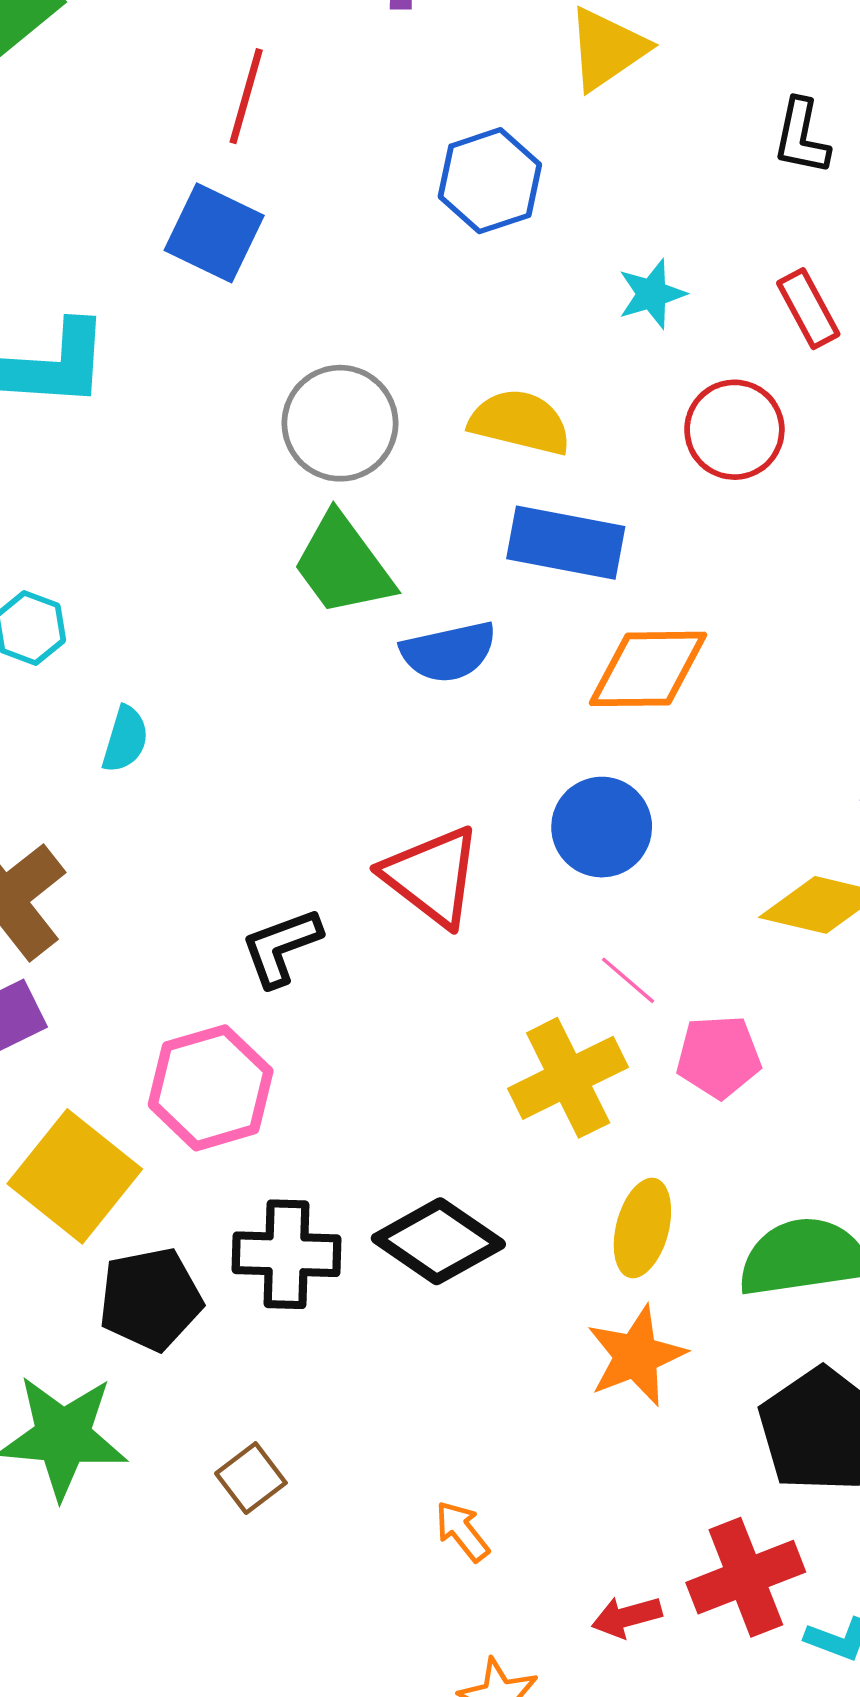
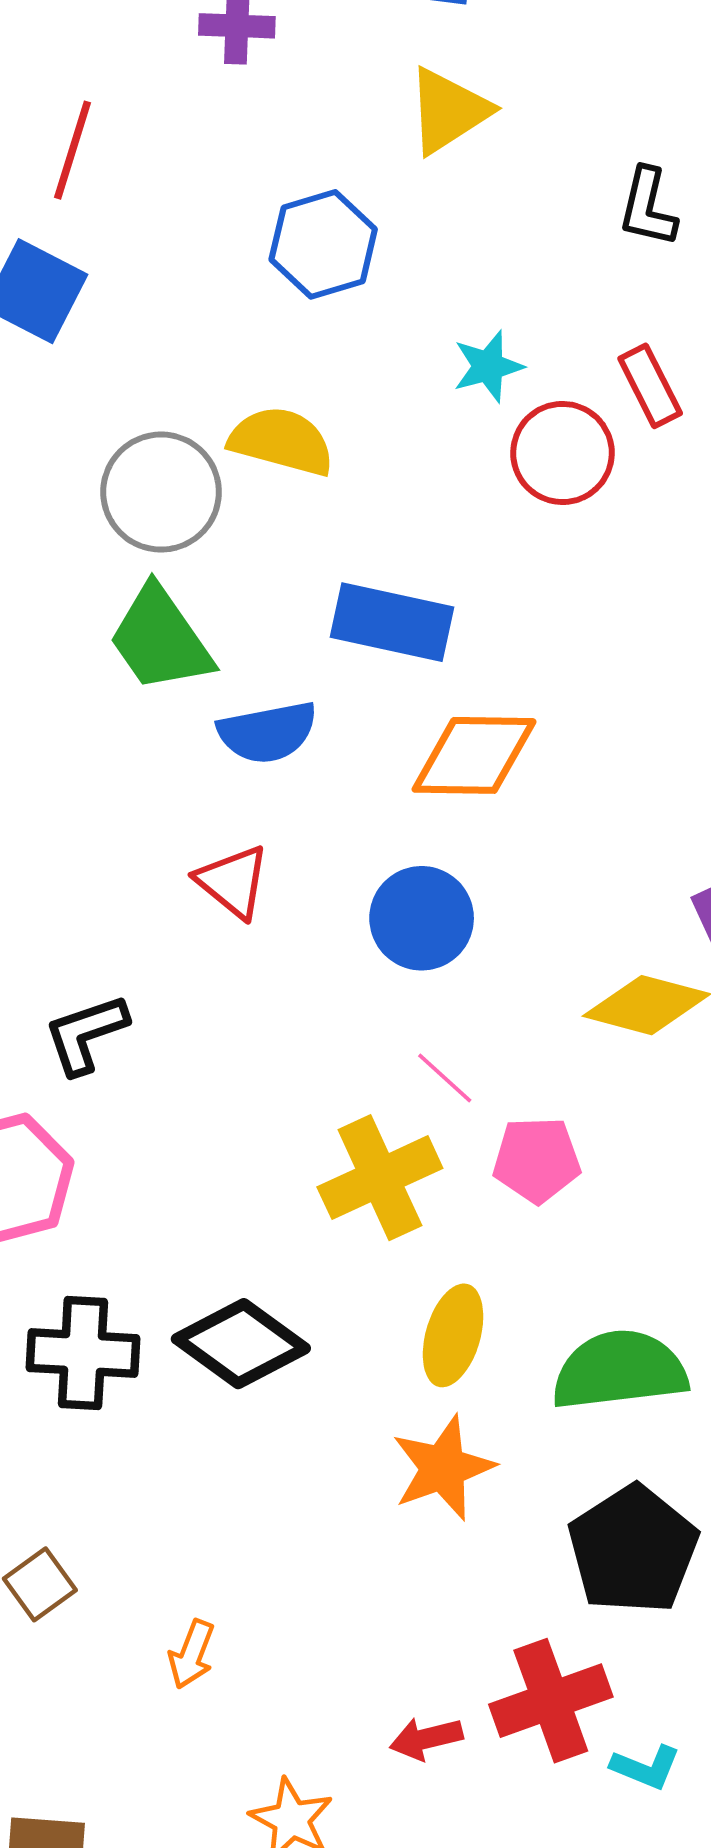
yellow semicircle: (520, 422) -> (282, 441), moved
red circle: (734, 430) -> (562, 453), moved
red triangle: (432, 876) -> (233, 882), moved, size x0.7
orange arrow: (462, 1531) -> (192, 1654), moved, turned -122

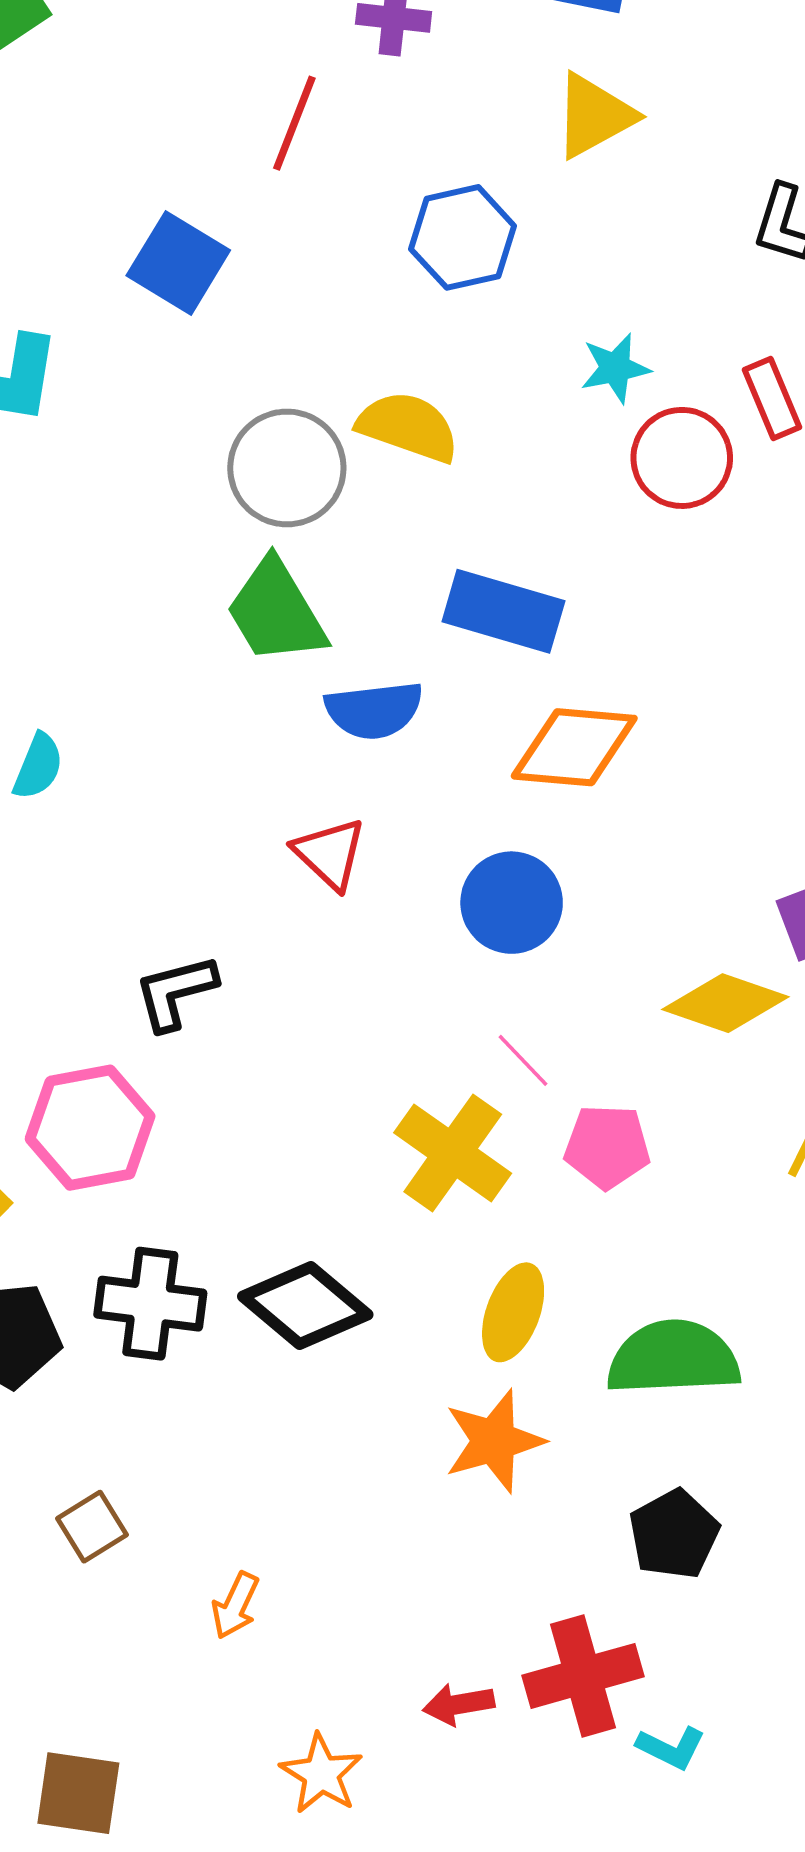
red line: (73, 150) -> (294, 123), moved
yellow cross: (380, 1178) -> (453, 1153), turned -34
black pentagon: (633, 1550) -> (674, 1534), size x0.7

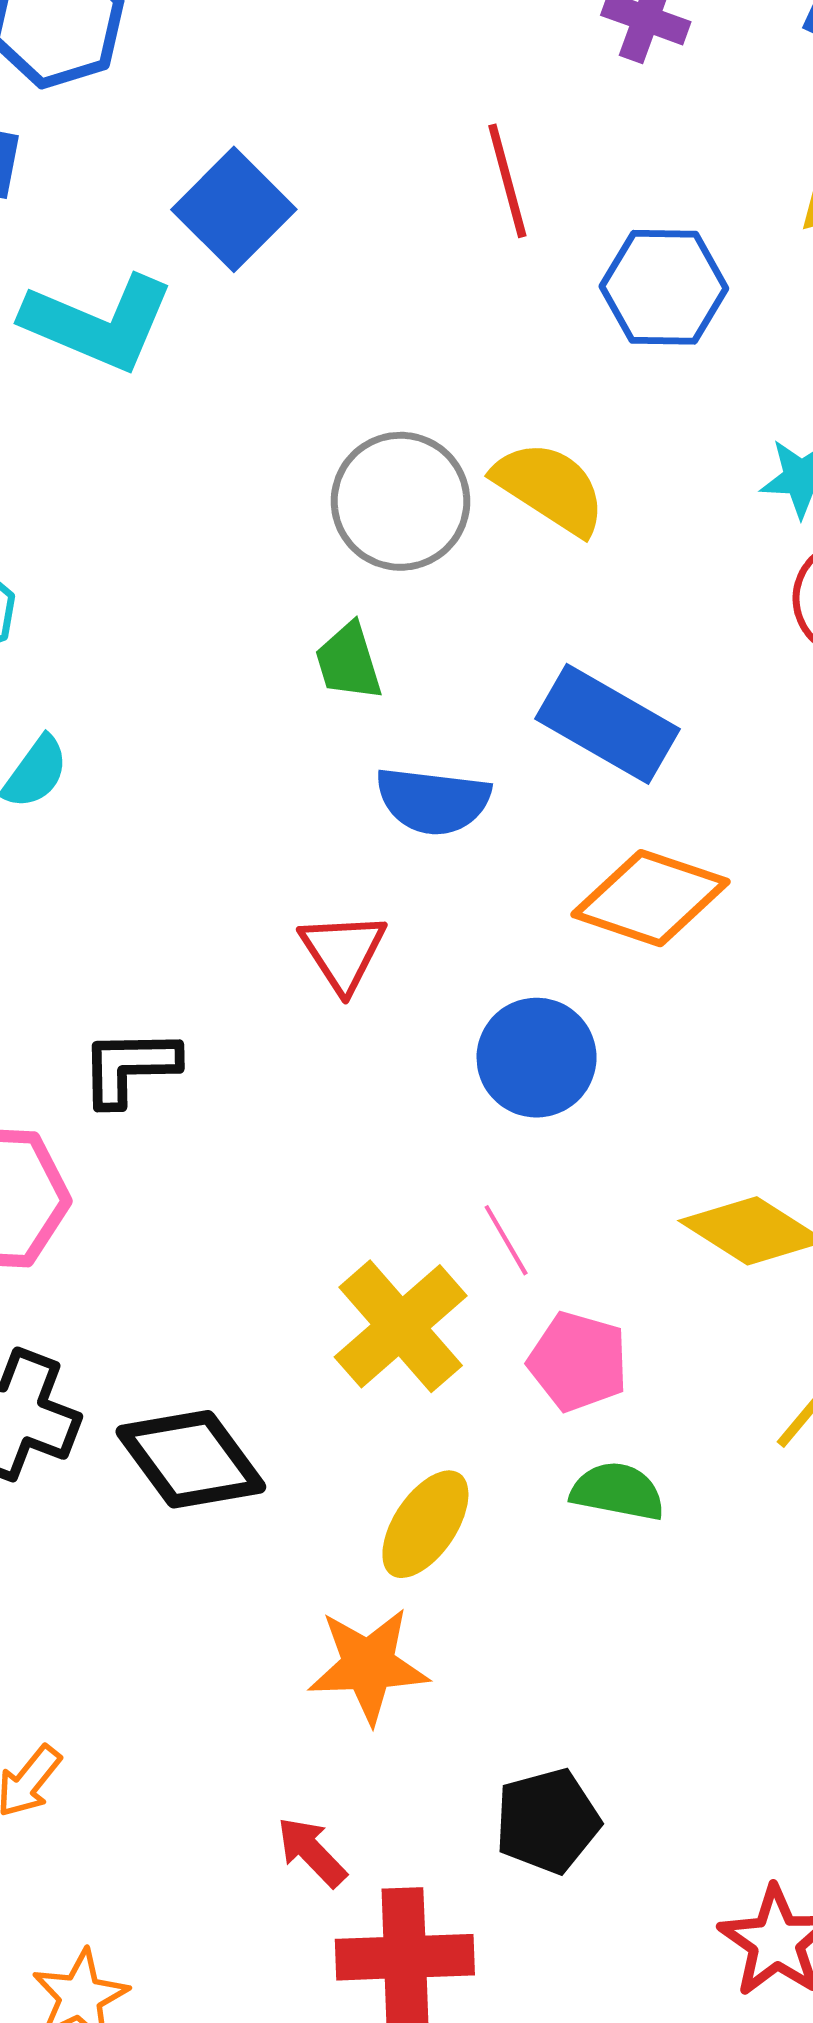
red line: (294, 123) -> (507, 181), moved, turned -50
blue square: (178, 263) -> (234, 209), moved
green trapezoid: (276, 612) -> (348, 662), size x0.6
green semicircle: (673, 1358) -> (618, 1491), moved, size x0.6
red arrow: (459, 1704) -> (312, 1852), moved, turned 42

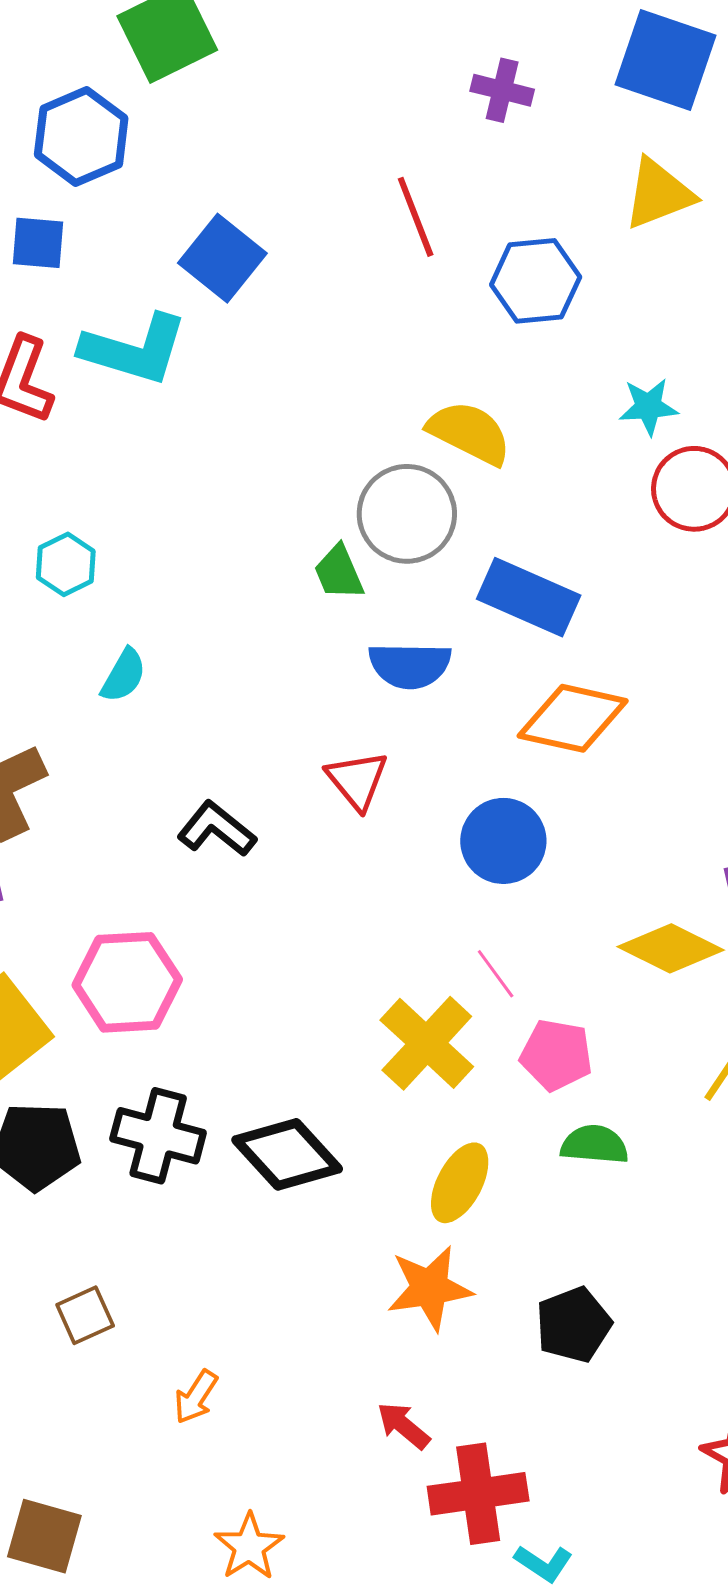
gray circle: (401, 501) -> (407, 514), moved
black L-shape: (129, 1067) -> (217, 829), moved, turned 46
black pentagon: (547, 1821) -> (574, 1325), moved

